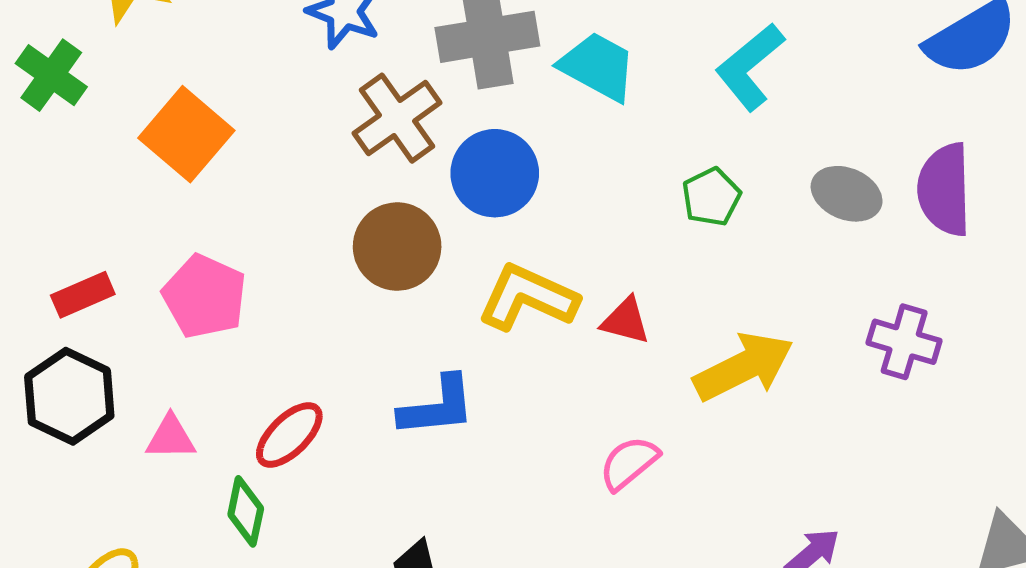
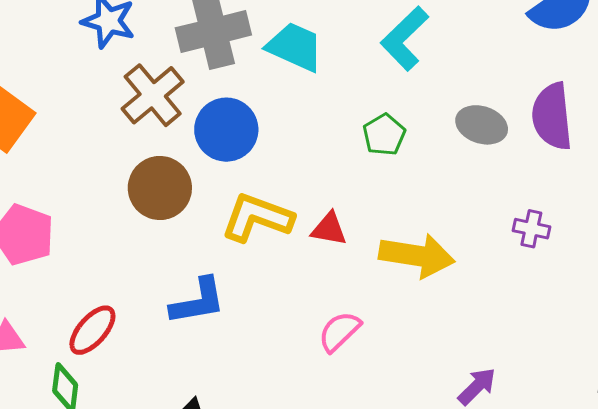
purple cross: (904, 342) -> (531, 229), size x0.7
yellow arrow: (744, 367) -> (417, 256), turned 40

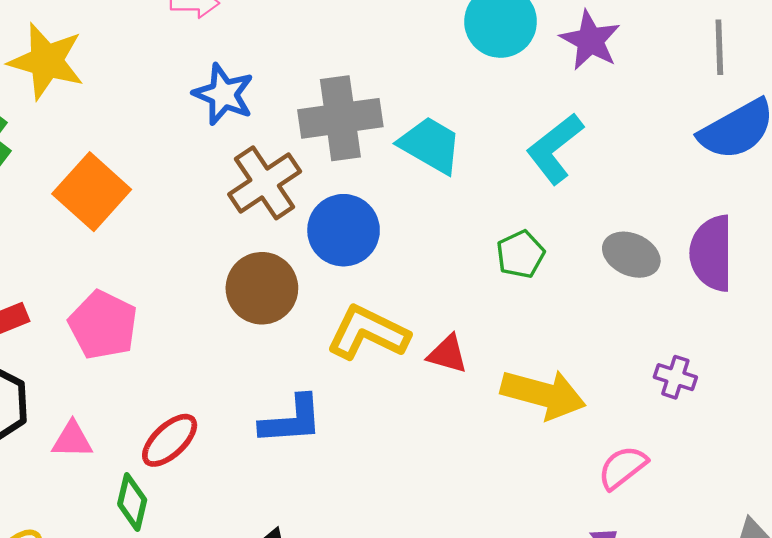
pink semicircle: (339, 331) -> (623, 467), moved

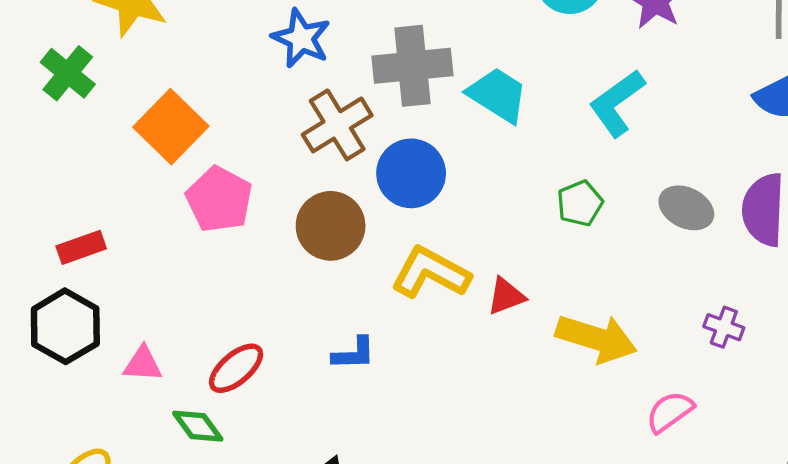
pink pentagon: (103, 325) -> (219, 199), moved
red triangle: (447, 354) -> (506, 296), turned -39
blue L-shape: (291, 420) -> (354, 354), size x0.7
green diamond: (132, 502) -> (198, 426), turned -52

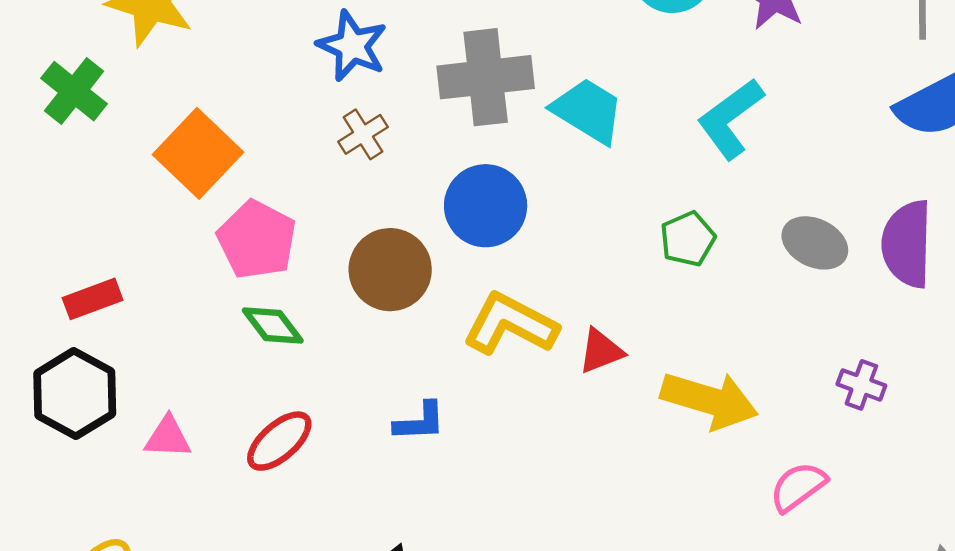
brown cross: (337, 125) -> (363, 134), moved, size x0.6
green diamond: (198, 426) -> (273, 325), moved

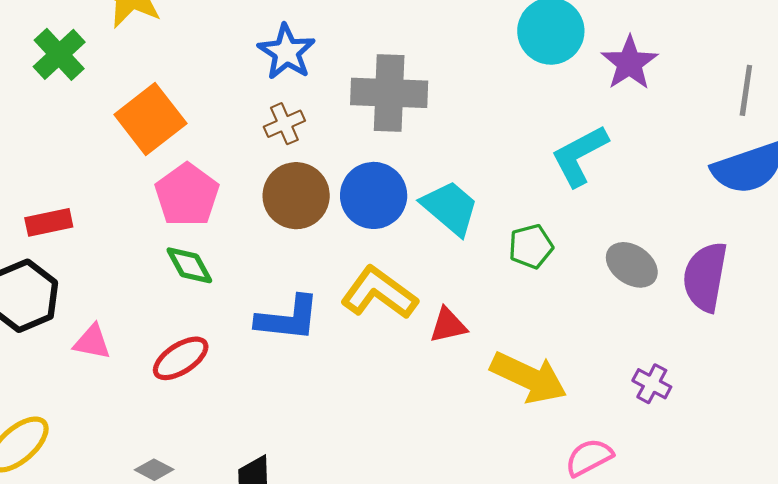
cyan trapezoid: (588, 111) -> (450, 208), moved
brown circle: (390, 270) -> (296, 196), moved
blue L-shape: (420, 422) -> (288, 318), moved, size x1.5

